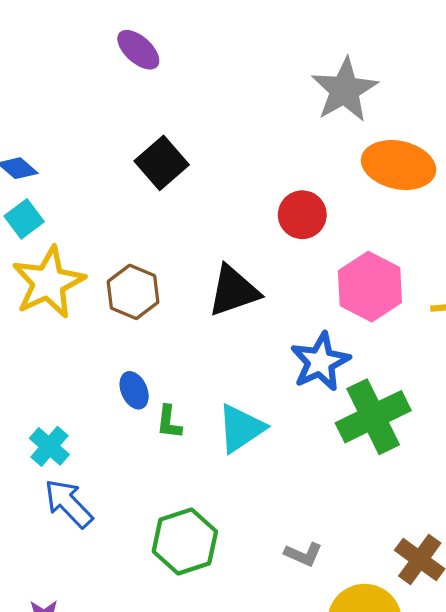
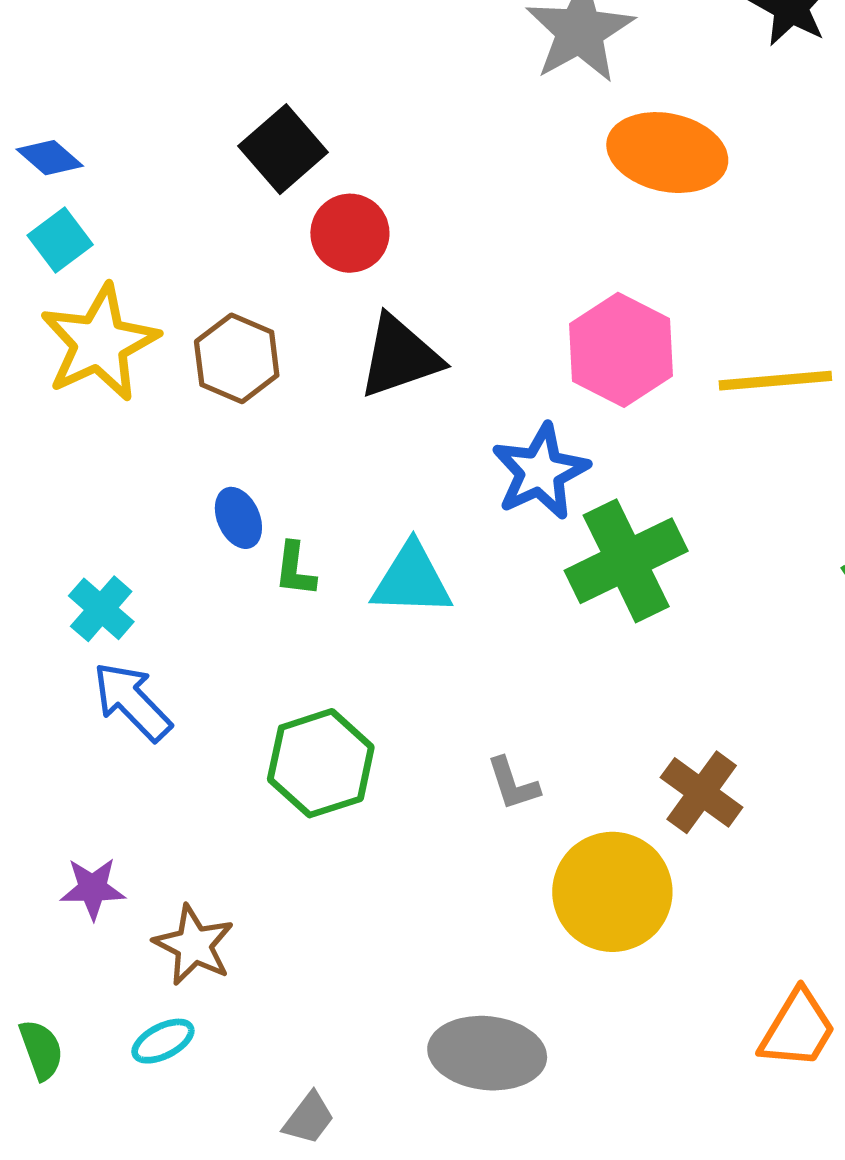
red circle: (302, 215) -> (350, 233), moved
cyan triangle: (241, 428) -> (412, 580), turned 36
gray L-shape: (303, 554) -> (513, 784), turned 48

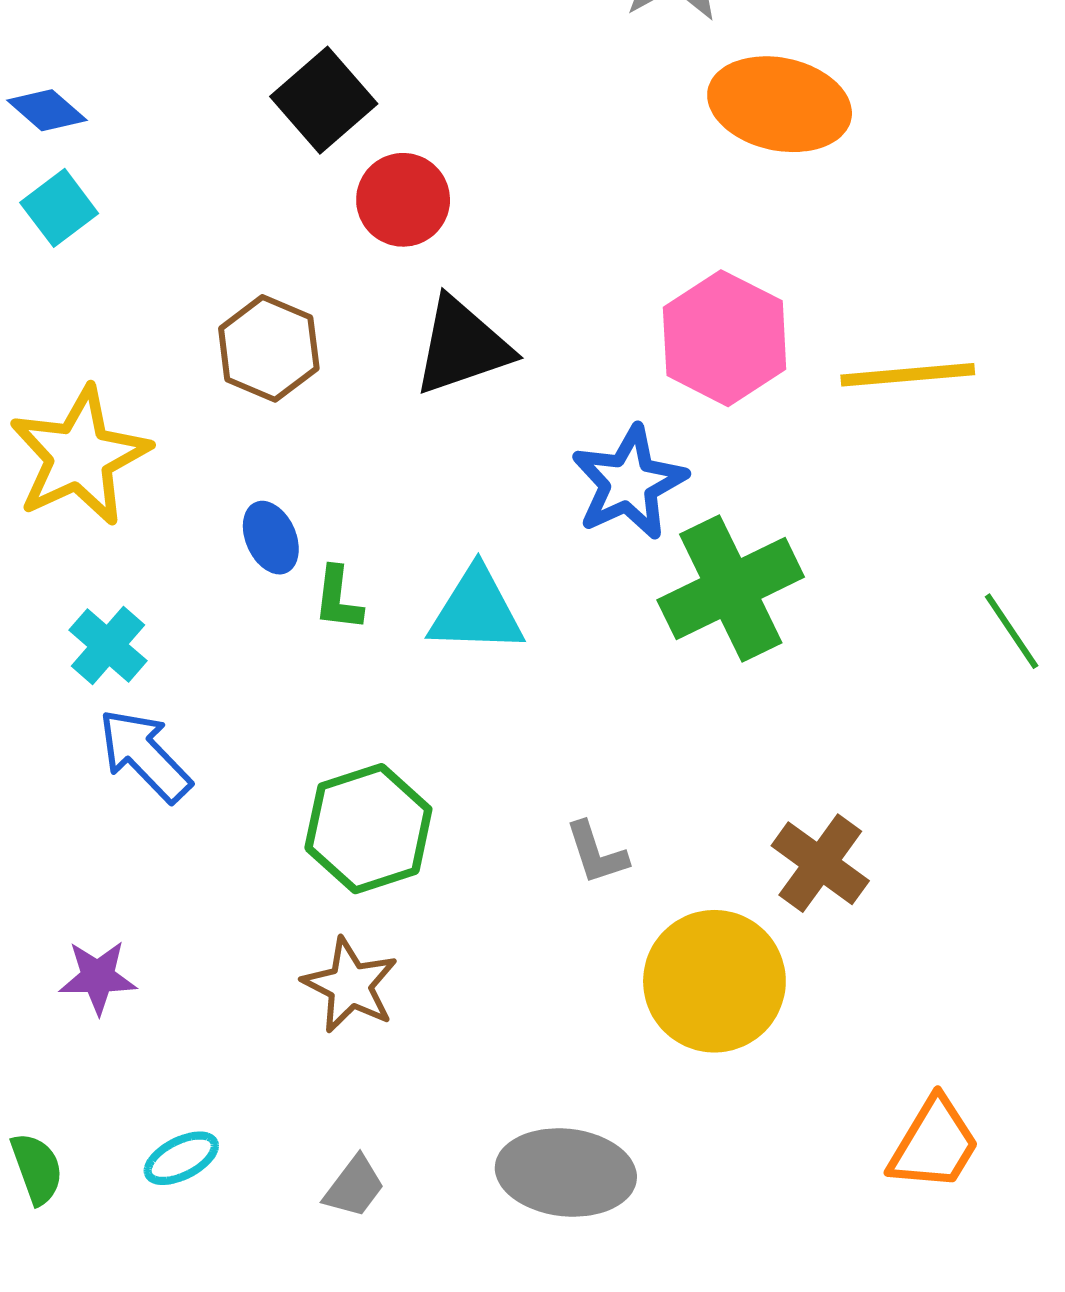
yellow star: (99, 343) -> (80, 456), moved
brown star: (194, 945) -> (350, 985), moved
gray trapezoid: (309, 1118) -> (354, 1187), moved

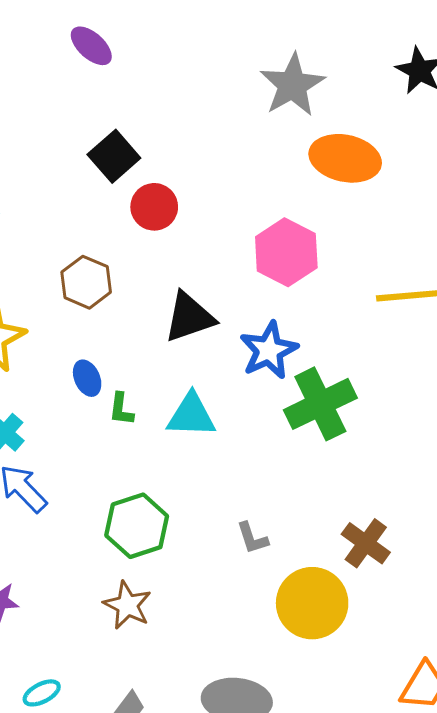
pink hexagon: (725, 338) -> (286, 252), moved
black triangle: (462, 346) -> (189, 317), moved

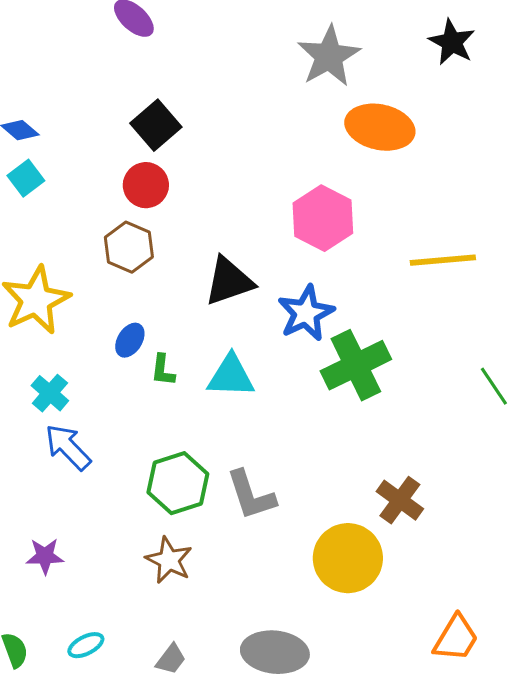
red circle: (154, 207) -> (146, 185), moved
blue ellipse: (87, 378) -> (130, 340), turned 56
gray L-shape: (252, 538) -> (251, 495), moved, size x1.6

